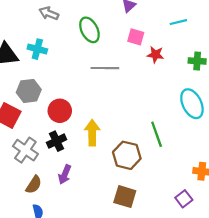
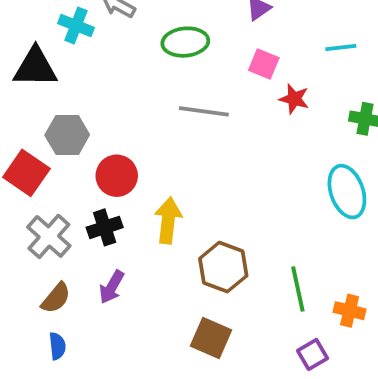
green ellipse: (89, 30) -> (185, 42), turned -75
cyan cross: (37, 49) -> (76, 26), moved
green line: (157, 134) -> (298, 289), moved

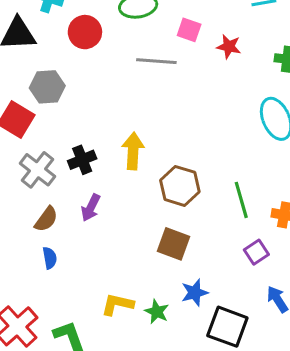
pink square: (264, 64) -> (189, 30), moved
red circle: (117, 176) -> (85, 32), moved

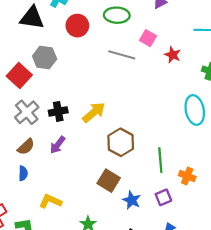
yellow arrow: (133, 151) -> (94, 112), turned 35
blue star: (195, 293) -> (132, 200), moved, turned 30
yellow L-shape: (117, 304) -> (50, 201), moved

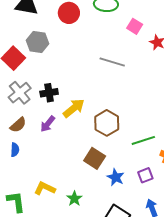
gray line: (122, 55) -> (112, 62), moved
yellow arrow: (94, 112) -> (74, 108), moved
green line: (160, 160) -> (143, 140), turned 75
yellow L-shape: (50, 201) -> (45, 188), moved

